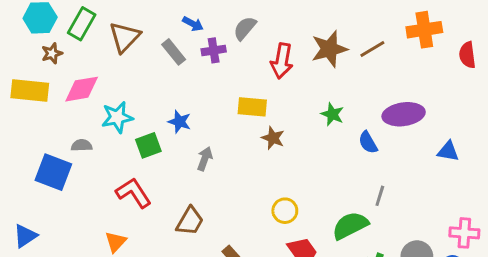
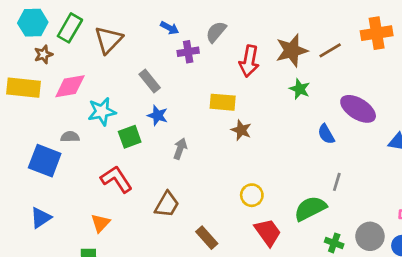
gray rectangle: (174, 52) -> (150, 81), moved
green star: (332, 114) -> (300, 89), moved
purple ellipse: (404, 114) -> (358, 109), turned 40
blue triangle: (25, 236) -> (41, 218), moved

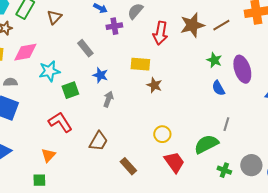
brown triangle: (108, 40) -> (54, 17), size x0.7
green star: (300, 89) -> (214, 60), moved
purple ellipse: (358, 109) -> (242, 69), turned 40
blue star: (158, 116) -> (100, 75), moved
gray semicircle: (70, 137) -> (10, 82), moved

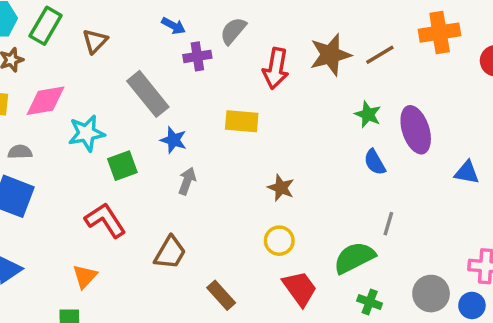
gray rectangle: (85, 48) -> (148, 94), size x1.5
brown star: (154, 85) -> (281, 188), moved
green cross: (224, 170) -> (370, 302), moved

